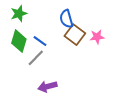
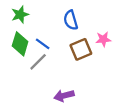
brown square: (75, 35) -> (81, 49), moved, turned 30
purple arrow: (47, 86) -> (64, 96), moved

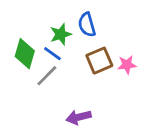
green star: (20, 15) -> (61, 34), moved
pink star: (103, 39) -> (127, 65), moved

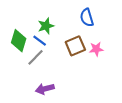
blue semicircle: (87, 25) -> (87, 18), moved
purple arrow: (79, 117) -> (45, 89), moved

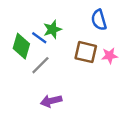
blue line: (40, 41) -> (39, 38), moved
brown square: (75, 46) -> (86, 52), turned 36

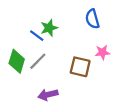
green diamond: (21, 46) -> (17, 61), moved
brown square: (86, 52) -> (80, 67), moved

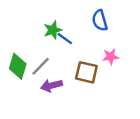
blue line: (37, 36) -> (65, 39), moved
purple arrow: (48, 95) -> (51, 86), moved

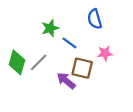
blue line: (65, 39) -> (70, 43), moved
purple arrow: (51, 86) -> (66, 81), moved, turned 54

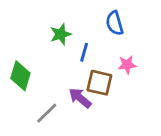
blue line: (70, 43) -> (84, 52), turned 70
gray line: (39, 62) -> (47, 113), moved

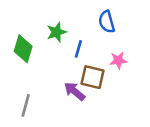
green diamond: (20, 76) -> (23, 49), moved
gray line: (47, 113) -> (26, 105), moved, turned -30

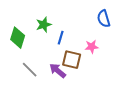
blue semicircle: (107, 22) -> (104, 19), moved
gray line: (26, 105) -> (30, 70), moved, turned -60

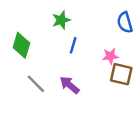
green star: (44, 25) -> (61, 20), moved
brown square: (72, 60) -> (121, 74), moved

